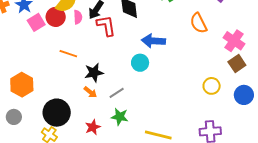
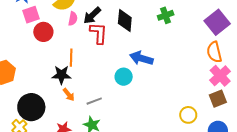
red circle: (56, 17) -> (43, 32), moved
orange semicircle: (199, 23) -> (214, 52), moved
orange line: (68, 54) -> (71, 58), moved, turned 60
black star: (94, 73) -> (61, 75), moved

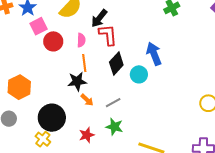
pink semicircle: (73, 19) -> (81, 40), moved
black diamond: (125, 21) -> (116, 64), moved, turned 45
blue arrow: (141, 58) -> (154, 54), turned 60

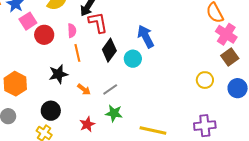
black star: (77, 81) -> (58, 74), moved
black circle: (52, 118) -> (51, 111), size x0.7

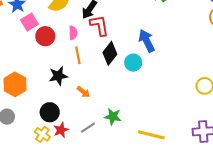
gray line: (110, 89) -> (88, 128), moved
red star: (87, 124) -> (61, 130), moved

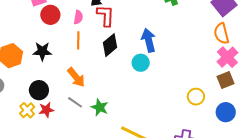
cyan circle: (133, 63) -> (141, 63), moved
black star: (58, 76) -> (42, 51), moved
orange arrow: (83, 92) -> (76, 77), size x1.5
gray line: (88, 128) -> (75, 102), moved, turned 56

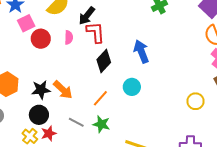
orange line: (78, 40) -> (100, 98), moved, turned 48
black star: (42, 51) -> (41, 90), moved
cyan circle: (141, 63) -> (132, 87), moved
orange arrow: (76, 77) -> (63, 90), moved

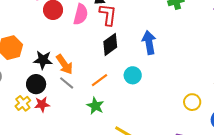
pink semicircle: (69, 37) -> (81, 14), size x1.5
gray line: (76, 122) -> (67, 83), moved

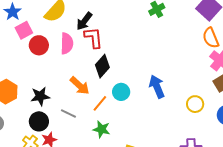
blue arrow: (149, 42) -> (157, 87), moved
orange arrow: (65, 64) -> (80, 86), moved
cyan circle: (133, 75) -> (121, 92), moved

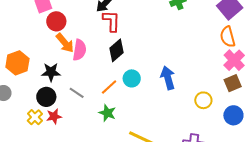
pink semicircle: (67, 43) -> (79, 50), moved
orange arrow: (80, 86) -> (65, 43), moved

